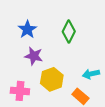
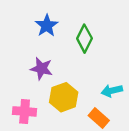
blue star: (27, 29) -> (47, 26), moved

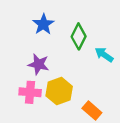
cyan arrow: (112, 91) -> (104, 55), moved, turned 48
pink cross: (25, 111) -> (30, 92), moved

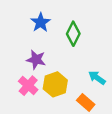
cyan arrow: (104, 55) -> (97, 78), moved
pink cross: (30, 92) -> (28, 86), turned 36

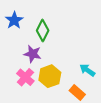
blue star: (41, 22) -> (14, 20), moved
green diamond: (73, 34) -> (43, 30), moved

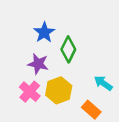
blue star: (14, 20) -> (44, 32), moved
green diamond: (43, 30) -> (68, 49), moved

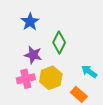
blue star: (44, 32) -> (30, 22), moved
pink cross: (30, 92) -> (26, 79), turned 36

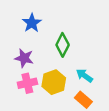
purple star: (33, 55) -> (24, 58), moved
cyan arrow: (89, 72) -> (84, 76), moved

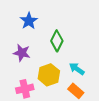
pink cross: (27, 83) -> (25, 89), moved

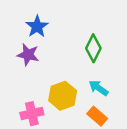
green diamond: (57, 41) -> (93, 48), moved
purple star: (22, 53) -> (28, 55), moved

